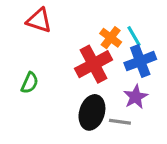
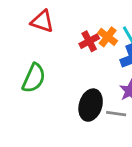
red cross: (94, 64) -> (89, 41), moved, size x0.6
green semicircle: (30, 83) -> (34, 78), size x1.5

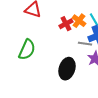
gray line: (116, 114) -> (85, 44), moved

